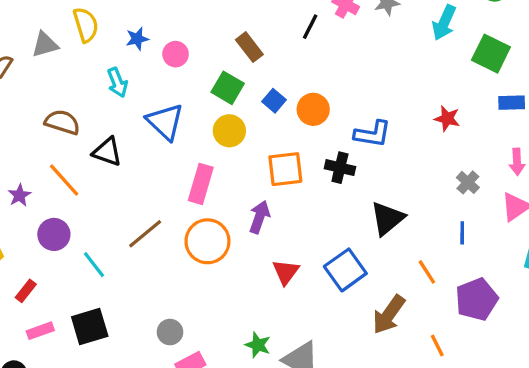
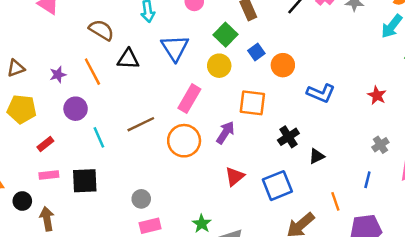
black triangle: (107, 152) -> (128, 59), turned -30
black cross: (340, 168) -> (288, 137), moved, turned 30
black triangle: (387, 218) -> (317, 156), size x0.6

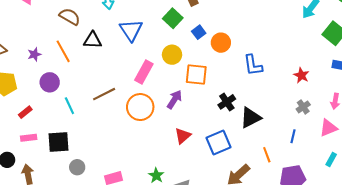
yellow circle: (219, 66) -> (172, 55), moved
blue L-shape: (321, 93) -> (253, 65), turned 60
red star: (377, 95) -> (301, 75), moved
black triangle: (317, 156) -> (250, 118), size x1.6
gray circle: (141, 199) -> (77, 167), moved

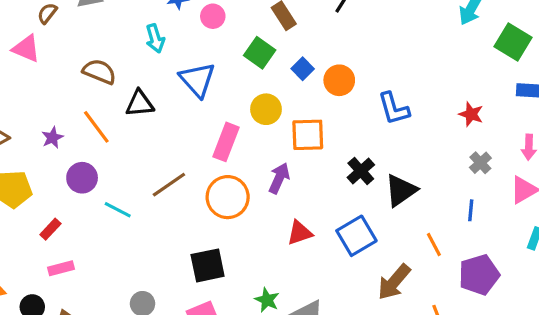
cyan line: (69, 106) -> (118, 210), turned -30
red triangle: (183, 136) -> (300, 233), turned 30
black square: (59, 142) -> (208, 265), moved

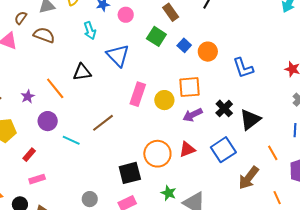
brown semicircle: (99, 72) -> (44, 35), moved
yellow circle: (266, 109) -> (164, 100), moved
purple arrow: (279, 178) -> (193, 115), moved, turned -138
orange circle: (228, 197) -> (157, 154), moved

